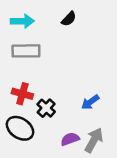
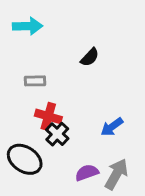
black semicircle: (69, 19) -> (90, 57), moved
gray rectangle: (26, 51) -> (35, 81), moved, size x0.6
red cross: (22, 94) -> (48, 116), moved

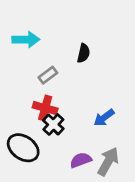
cyan arrow: (28, 26) -> (26, 40), moved
black semicircle: (90, 57) -> (83, 53), turned -30
gray rectangle: (35, 81) -> (48, 75), moved, turned -36

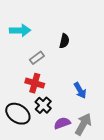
blue arrow: (104, 118) -> (80, 90), turned -84
black cross: (53, 124) -> (43, 105), moved

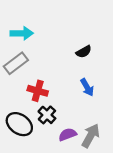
black semicircle: (64, 41) -> (84, 52), moved, turned 48
gray rectangle: (37, 58) -> (16, 63), moved, size x1.5
blue arrow: (80, 90) -> (87, 87), moved

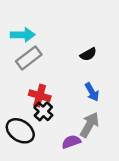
gray rectangle: (16, 63) -> (29, 58), moved
black cross: (47, 115) -> (43, 111), moved
gray arrow: (91, 136) -> (89, 125), moved

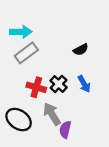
black cross: (43, 111) -> (59, 84), moved
gray arrow: (89, 125) -> (52, 114), moved, turned -60
purple semicircle: (71, 142) -> (65, 130), turned -56

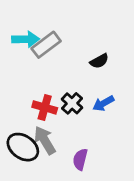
gray rectangle: (26, 53) -> (46, 45), moved
blue arrow: (84, 84) -> (103, 103), turned 91
gray arrow: (52, 114) -> (45, 140), moved

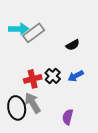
red cross: (45, 107) -> (33, 79), turned -30
black ellipse: (23, 147) -> (17, 108), turned 45
purple semicircle: (80, 159) -> (68, 117), moved

